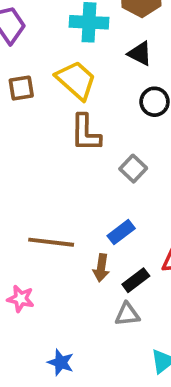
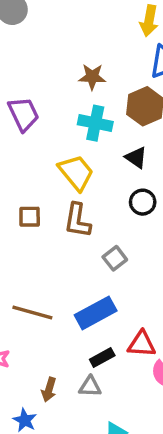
brown square: (21, 88) -> (30, 217), moved
blue rectangle: (121, 232) -> (96, 313), size x1.6
brown arrow: (101, 268) -> (49, 390), moved

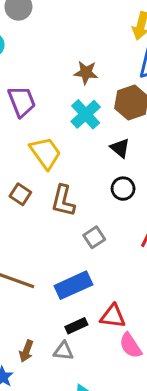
cyan cross: (95, 123) -> (86, 114), turned 32
yellow trapezoid: (76, 173) -> (45, 153), moved
brown square: (30, 217) -> (20, 194), turned 30

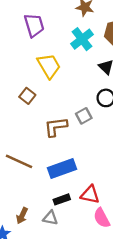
brown L-shape: (63, 201) -> (56, 127), moved, turned 65
gray square: (94, 237) -> (84, 116), moved

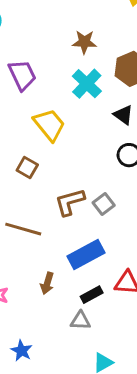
gray square: (84, 116) -> (104, 204), moved
brown line: (19, 161) -> (23, 229), moved
brown arrow: (22, 216) -> (47, 283), moved

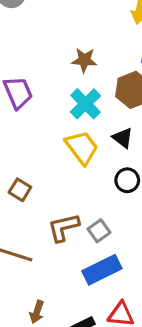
yellow trapezoid: (49, 125) -> (82, 147), moved
blue rectangle: (86, 255) -> (102, 270), moved

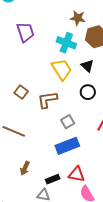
brown star: (84, 60) -> (78, 18), moved
cyan cross: (86, 104) -> (66, 43), turned -30
brown L-shape: (63, 227) -> (47, 100), moved

